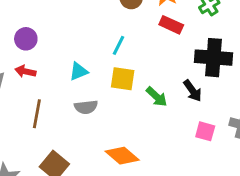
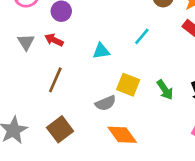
yellow square: (123, 79) -> (128, 85), moved
gray semicircle: (86, 107) -> (106, 103), moved, turned -30

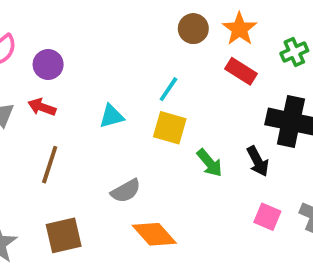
yellow square: (128, 85) -> (170, 128), moved
brown square: (60, 129) -> (64, 235), turned 30

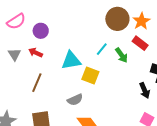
brown circle: (193, 29) -> (117, 19), size x1.5
cyan triangle: (112, 116) -> (71, 60), size x1.5
yellow square: (170, 128) -> (90, 76), moved
green arrow: (210, 163) -> (122, 55), moved

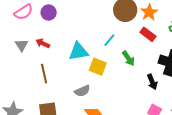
purple circle: (41, 31) -> (49, 13), moved
green arrow: (122, 55) -> (128, 58), moved
brown line: (37, 83) -> (44, 74), turned -36

